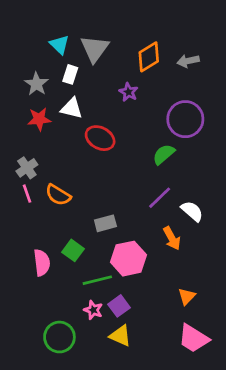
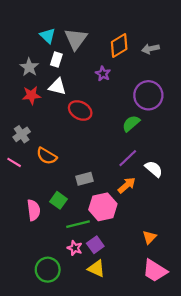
pink line: (27, 194) -> (14, 162), moved, turned -40
orange arrow: (172, 238) -> (127, 185), moved, turned -102

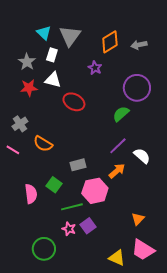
yellow triangle: (96, 269) -> (117, 258), moved

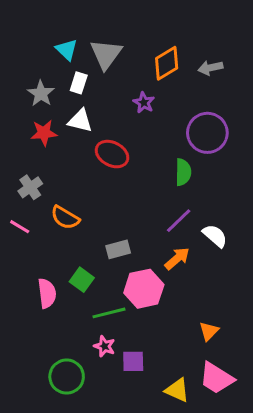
green semicircle: (121, 114) -> (183, 172), turned 132
purple square: (88, 226) -> (133, 361), moved, turned 35

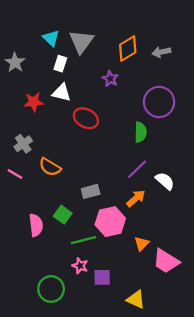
gray star: (41, 93) -> (15, 62), moved
orange triangle: (209, 331) -> (142, 244), moved
pink trapezoid: (216, 378) -> (166, 261), moved

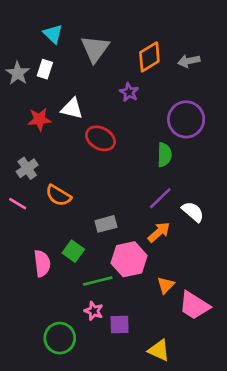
cyan triangle: (51, 38) -> (53, 34), moved
white rectangle: (60, 64) -> (45, 69), moved

